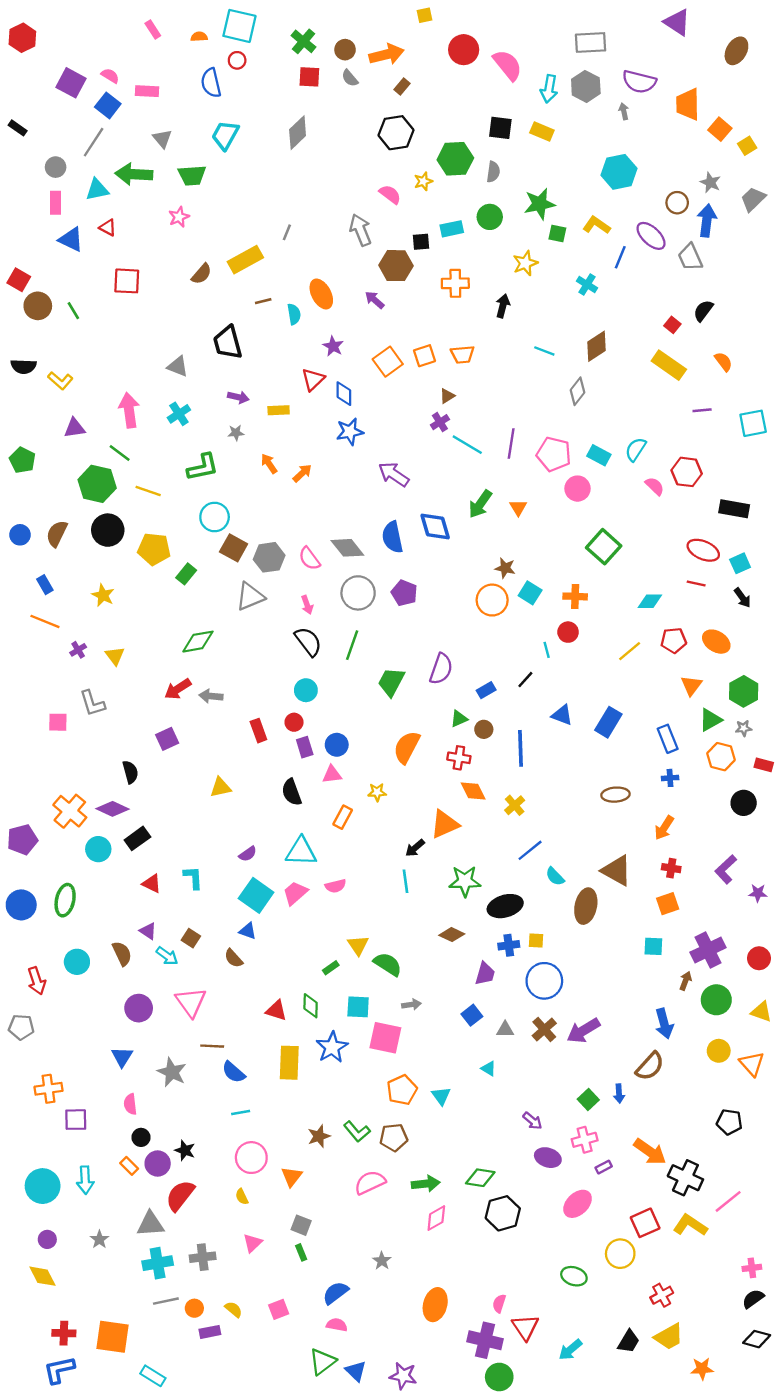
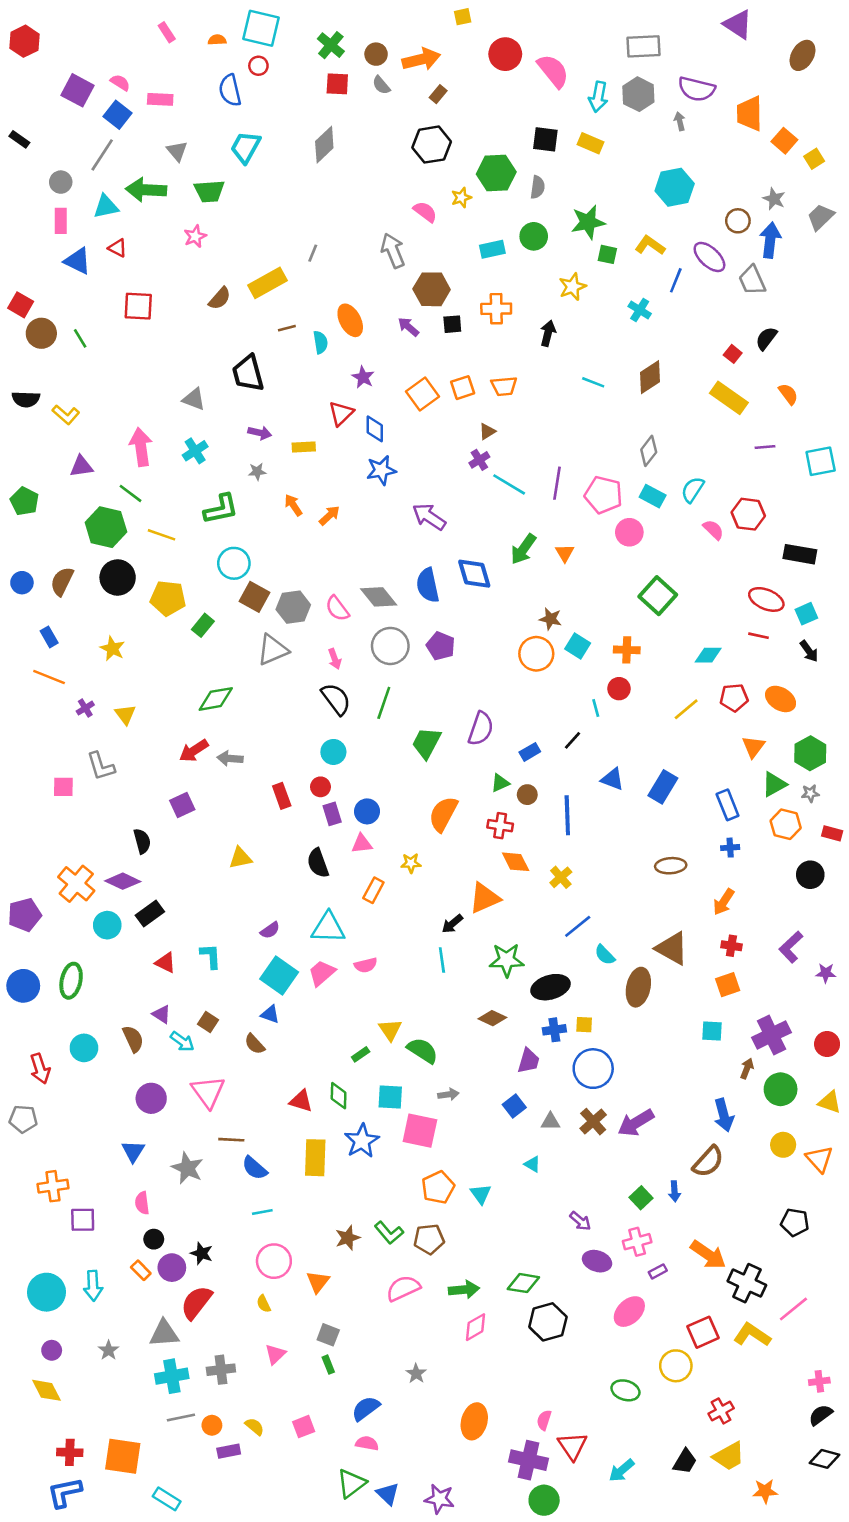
black square: (421, 242) -> (452, 324), moved
gray diamond: (578, 391) -> (649, 451), moved

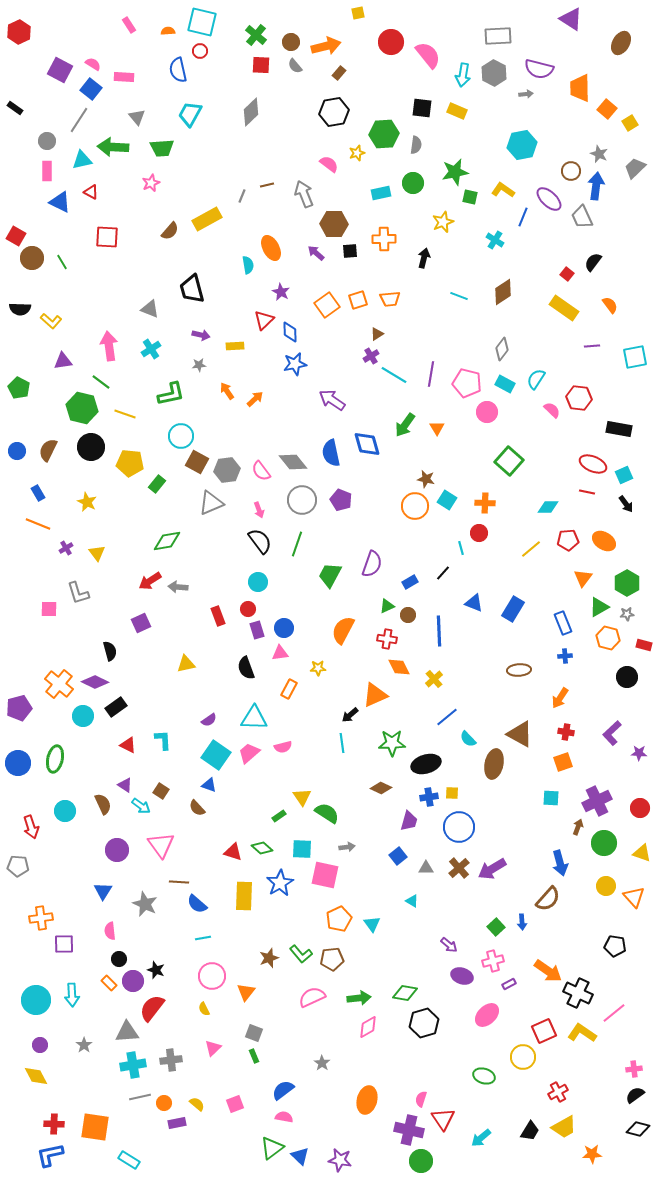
gray arrow: (680, 121) -> (526, 94), turned 96
brown line: (287, 328) -> (267, 185), moved
green diamond: (339, 1096) -> (262, 848), turned -50

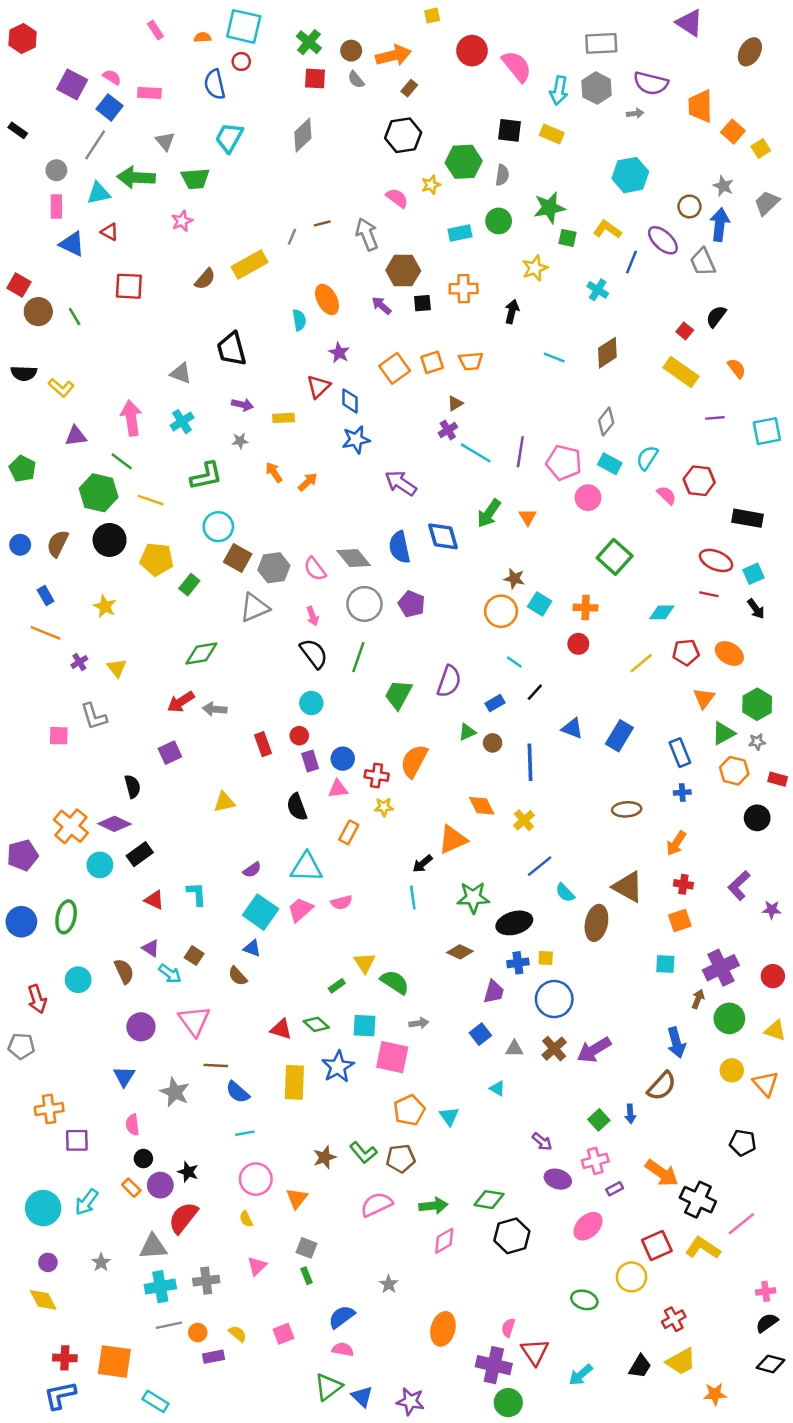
cyan line: (461, 548) -> (514, 662), moved, turned -40
red cross: (387, 639) -> (377, 776), moved
cyan arrow: (72, 995) -> (87, 1202), turned 40

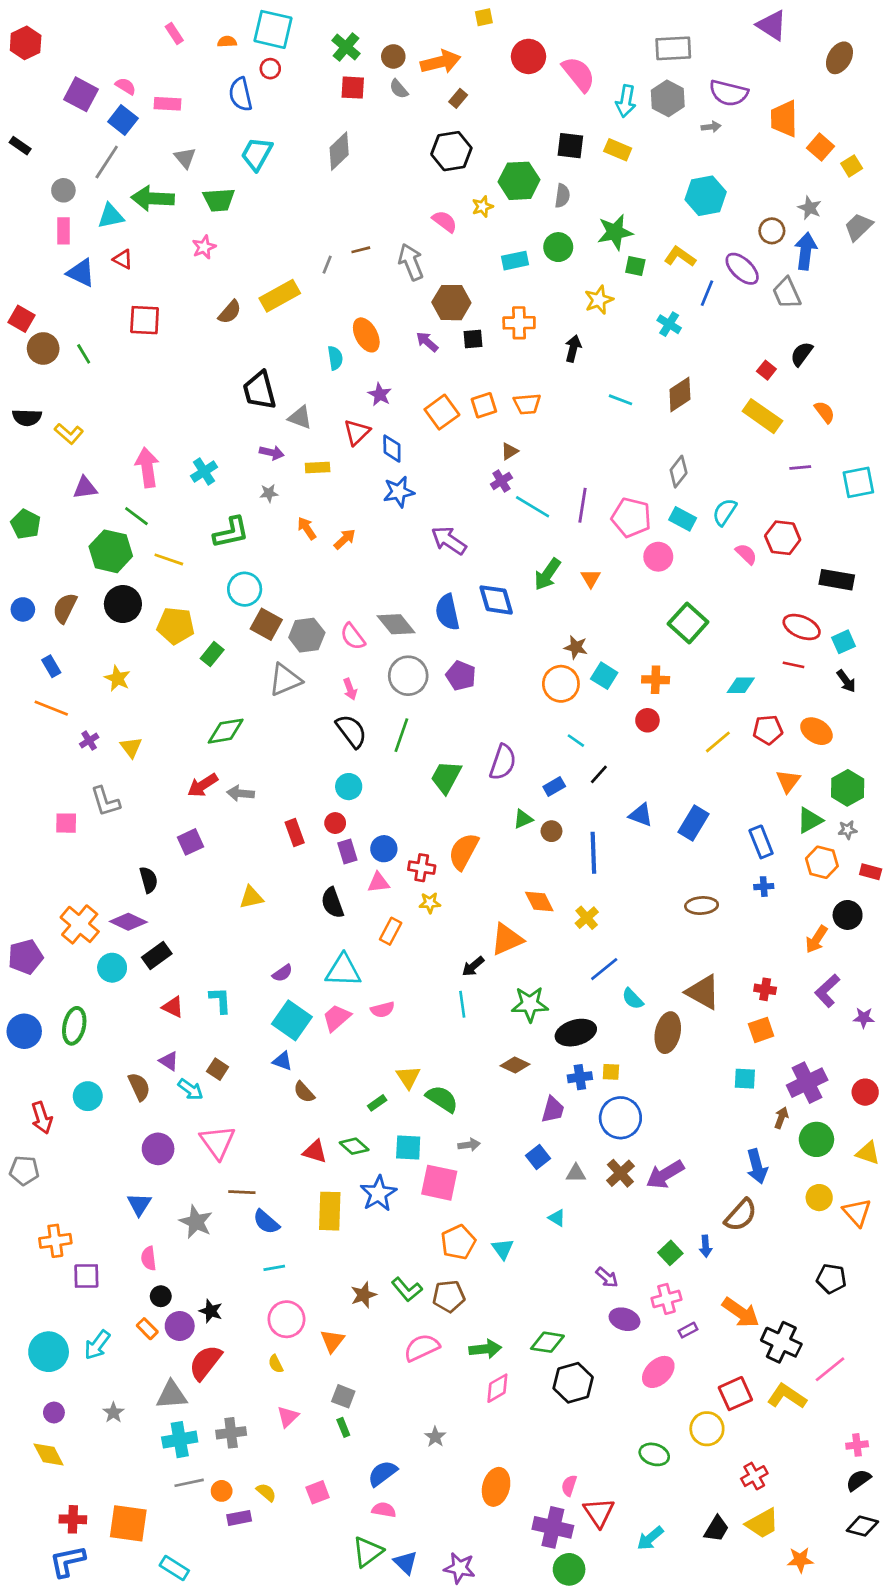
gray triangle: (181, 373) -> (300, 417), moved
orange arrow: (676, 843) -> (816, 939), moved
brown semicircle: (238, 976) -> (304, 1092), moved

